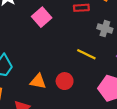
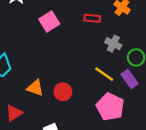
yellow line: (86, 54) -> (104, 74), moved

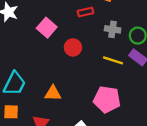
red circle: (63, 92) -> (73, 47), moved
pink pentagon: (110, 107) -> (107, 99), moved

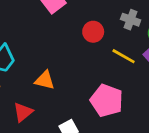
red circle: (73, 47) -> (93, 32), moved

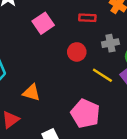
gray cross: (131, 20) -> (110, 43), turned -35

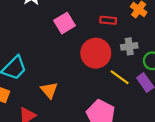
red circle: (77, 52) -> (96, 53), size x1.6
orange triangle: (31, 93) -> (49, 90), turned 30

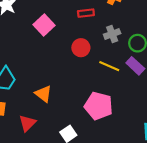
red circle: (96, 53) -> (81, 48), size x0.6

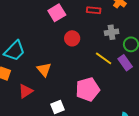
red circle: (81, 48) -> (72, 38), moved
pink pentagon: (99, 106) -> (88, 89), turned 30

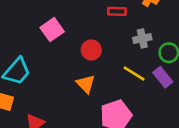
pink square: (57, 13) -> (52, 30), moved
orange triangle: (44, 70) -> (86, 84), moved

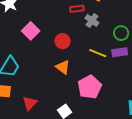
gray cross: (142, 39) -> (92, 21), moved, turned -32
purple rectangle: (163, 77) -> (120, 52), turned -49

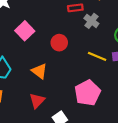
orange triangle: (63, 67) -> (39, 71), moved
red triangle: (30, 103) -> (37, 101), moved

